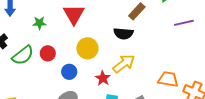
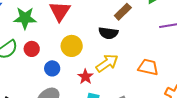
green star: (39, 23) -> (25, 18), size x1.6
orange trapezoid: (168, 79) -> (148, 67), moved

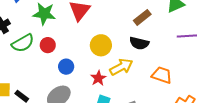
black semicircle: (108, 33) -> (139, 43), moved
yellow circle: (72, 46) -> (101, 45), moved

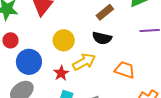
blue circle: (66, 67) -> (29, 62), size x1.6

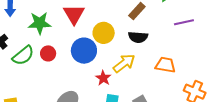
yellow circle: (64, 40) -> (104, 33), moved
blue circle: (29, 62) -> (84, 51), moved

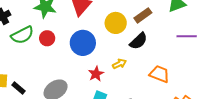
yellow circle: (104, 33) -> (116, 23), moved
black semicircle: (138, 37) -> (139, 41), turned -60
yellow arrow: (124, 63) -> (119, 64), size x0.6

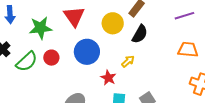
orange trapezoid: (159, 74) -> (188, 50), moved

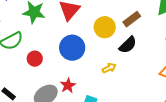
red circle: (51, 58) -> (35, 59), moved
red star: (108, 78) -> (68, 85), moved

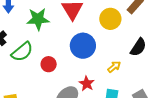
black semicircle: (128, 45) -> (138, 47), moved
yellow arrow: (109, 68) -> (114, 67), moved

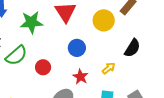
blue circle: (83, 46) -> (77, 48), size x0.7
red star: (87, 84) -> (80, 77), moved

